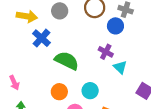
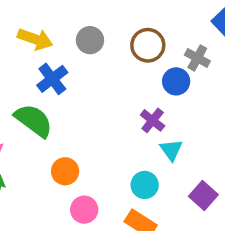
green semicircle: (67, 61) -> (34, 120), moved
cyan circle: (90, 91) -> (145, 185), moved

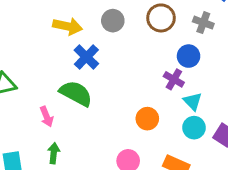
blue circle: (176, 81) -> (189, 56), moved
orange circle: (65, 171) -> (147, 119), moved
cyan circle: (145, 185) -> (194, 128), moved

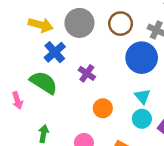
gray circle: (113, 21) -> (79, 23), size x1.5
blue circle: (189, 56) -> (142, 58), size x1.6
purple cross: (174, 79) -> (87, 73), moved
green arrow: (54, 153) -> (43, 134), moved

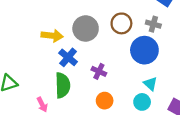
green semicircle: (44, 83) -> (63, 85), turned 65
orange circle: (103, 108) -> (105, 101), moved
cyan circle: (142, 119) -> (142, 102), moved

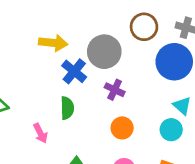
gray circle: (86, 28) -> (104, 52), moved
green semicircle: (63, 85) -> (67, 108), size x0.7

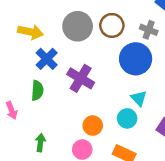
gray circle: (104, 52) -> (78, 26), moved
purple cross: (115, 90) -> (81, 78), size x1.5
orange circle: (122, 128) -> (93, 126), moved

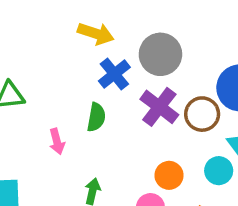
brown circle: (112, 25) -> (202, 114), moved
gray circle: (78, 26) -> (160, 54), moved

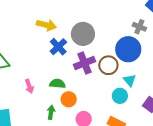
purple cross: (159, 107) -> (84, 63), turned 35
green semicircle: (96, 117) -> (57, 84), moved, turned -91
orange circle: (169, 175) -> (69, 99), moved

